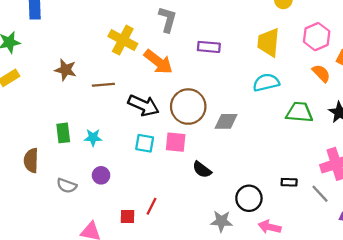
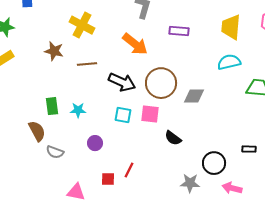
yellow cross: (123, 40) -> (82, 25), moved
brown semicircle: (31, 160) -> (37, 131), moved, turned 150
purple circle: (101, 175) -> (95, 143), moved

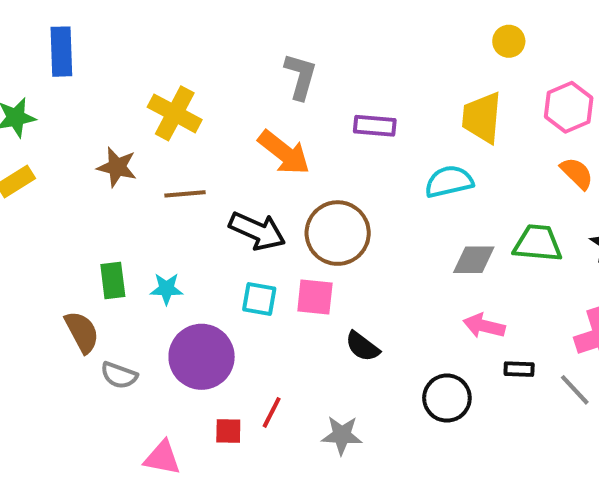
cyan semicircle: (229, 62) -> (449, 181), moved
gray diamond: (194, 96) -> (474, 260), moved
purple circle: (95, 143) -> (202, 357), size x2.0
gray star: (190, 183) -> (342, 435), moved
pink arrow: (232, 188) -> (484, 326), moved

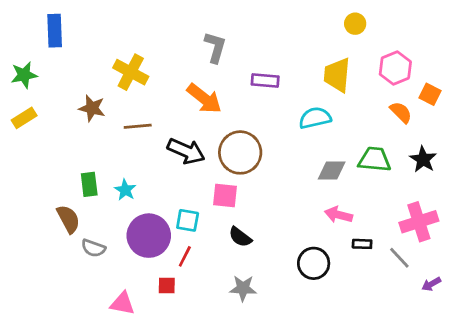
cyan star: (166, 289) -> (125, 190), turned 30
cyan square: (259, 299) -> (188, 220), moved
black semicircle: (362, 346) -> (240, 237), moved
red line: (272, 412) -> (185, 256), moved

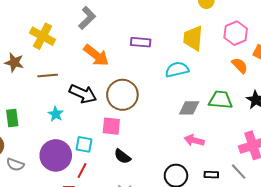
gray L-shape: (215, 47) -> (87, 18), moved, turned 30
cyan star: (125, 190) -> (56, 114), moved
black rectangle: (362, 244) -> (211, 175), moved

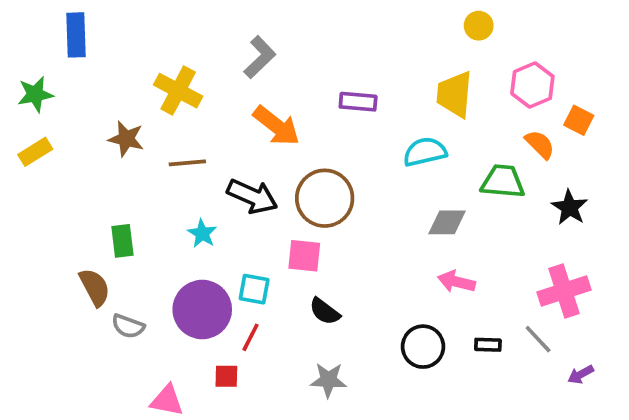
green trapezoid: (220, 100) -> (503, 181), moved

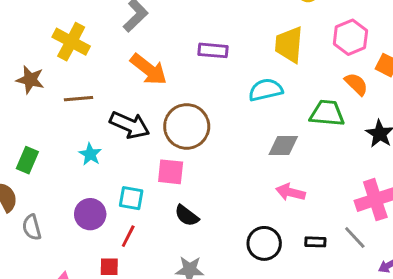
green rectangle: (122, 241) -> (27, 160), turned 30
purple circle: (202, 309) -> (90, 214), size x0.7
gray semicircle: (128, 326) -> (32, 227), turned 55

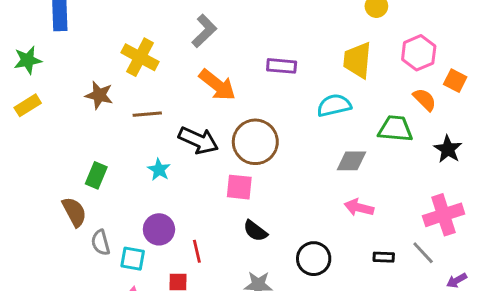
cyan square: (131, 198) -> (133, 259), moved
red line: (128, 236) -> (197, 251), turned -40
black circle: (264, 243) -> (314, 259), moved

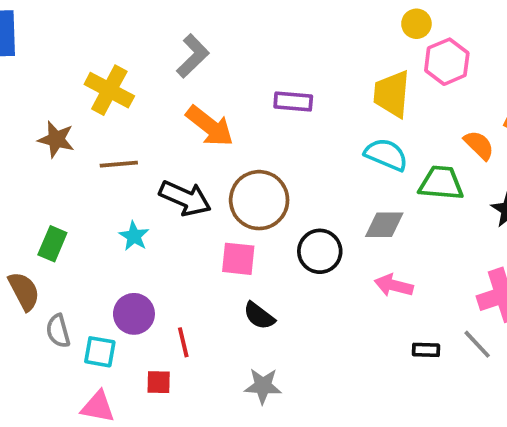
pink hexagon: (419, 53) -> (447, 62), moved
cyan semicircle: (334, 105) -> (386, 155), moved, turned 36
black circle: (314, 259) -> (320, 251), moved

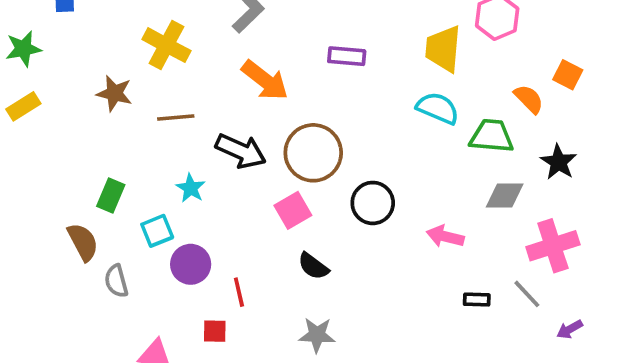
gray diamond: (384, 225) -> (505, 196), moved
pink square: (238, 259) -> (293, 210), turned -36
cyan square: (100, 352) -> (157, 231), moved, turned -32

